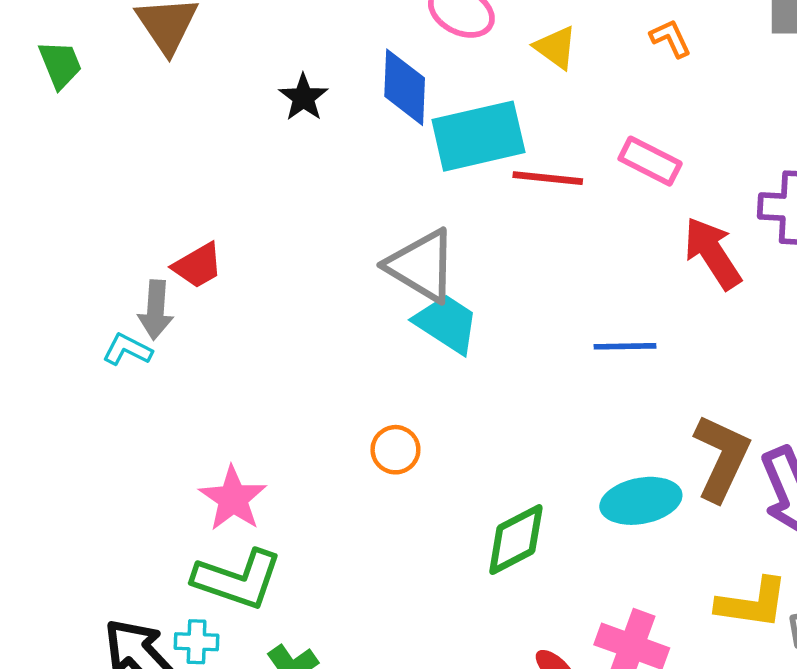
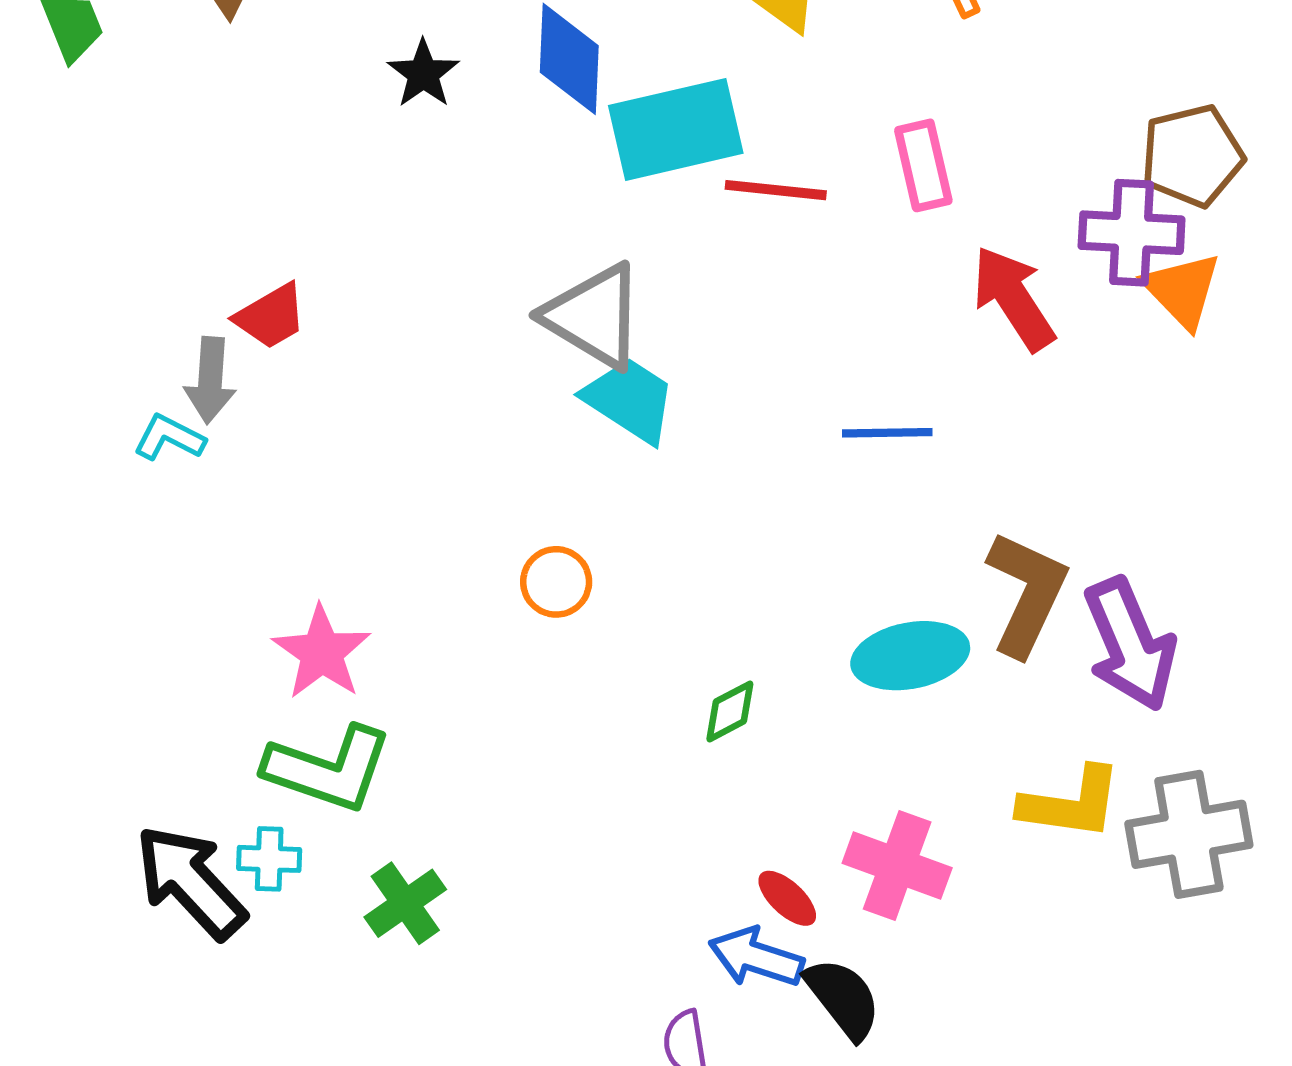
pink rectangle: (650, 161) -> (923, 165), turned 50
green diamond: (516, 539) -> (730, 711), size x0.6

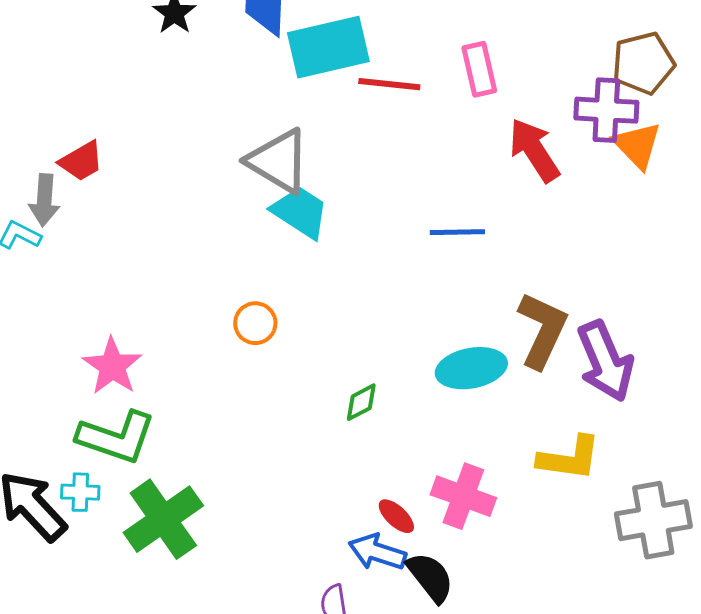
gray cross: (1189, 834) -> (653, 520), moved
green cross: (405, 903) -> (163, 519), size x1.6

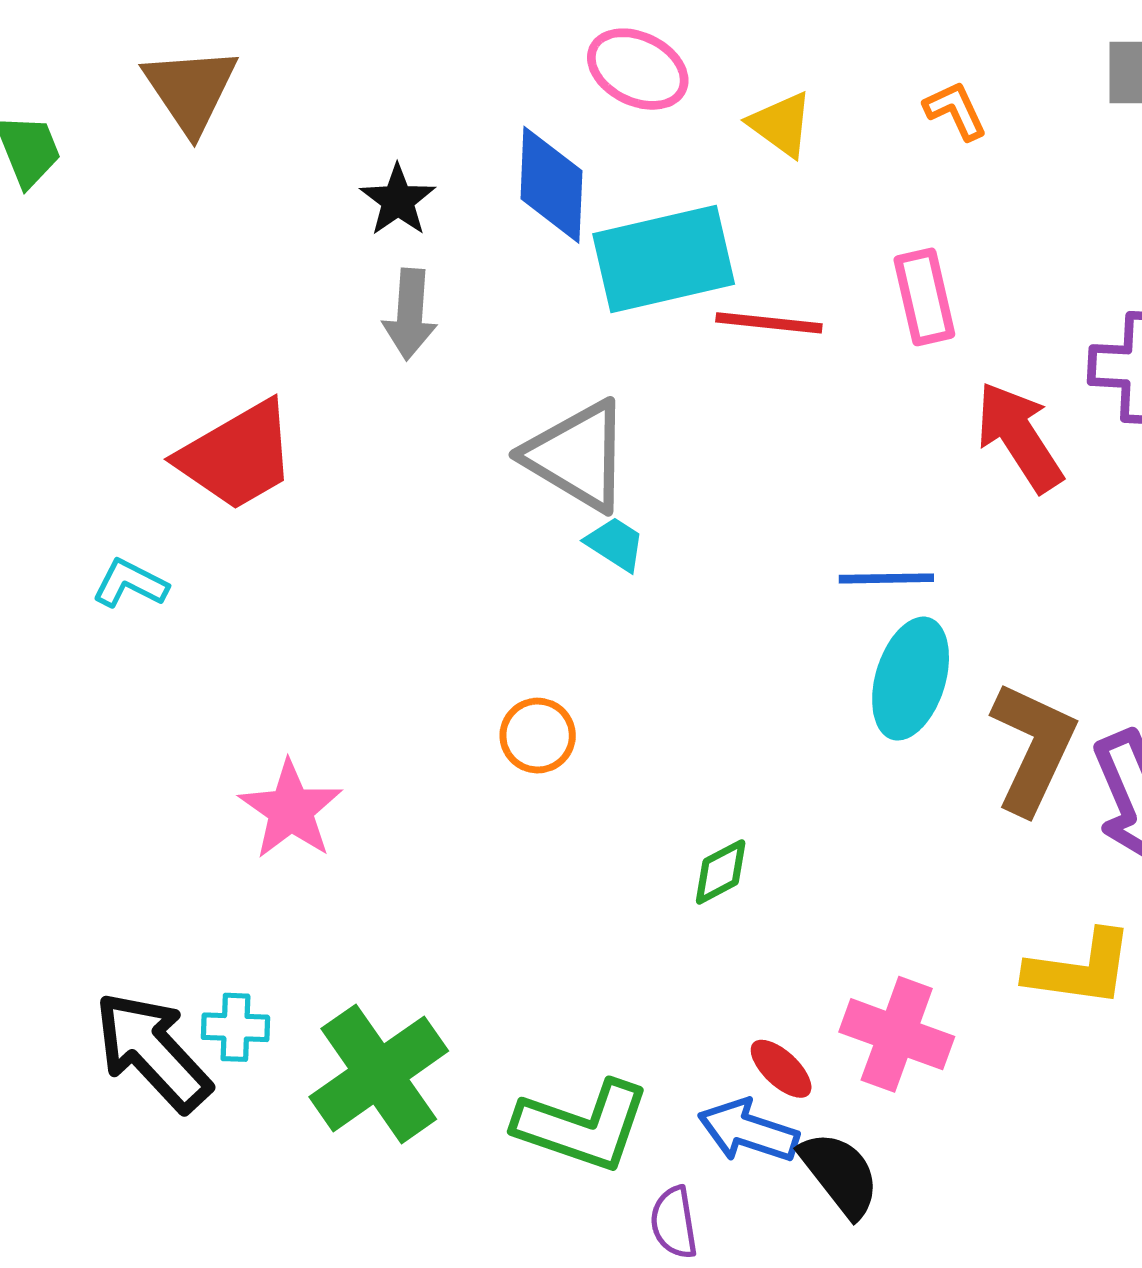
red trapezoid: (81, 161) -> (237, 456), size x1.6
gray arrow: (44, 200) -> (410, 314), moved
cyan trapezoid: (300, 212) -> (615, 544), size x0.6
cyan ellipse: (471, 368) -> (911, 679), moved, turned -62
green L-shape: (116, 437) -> (582, 1126), moved

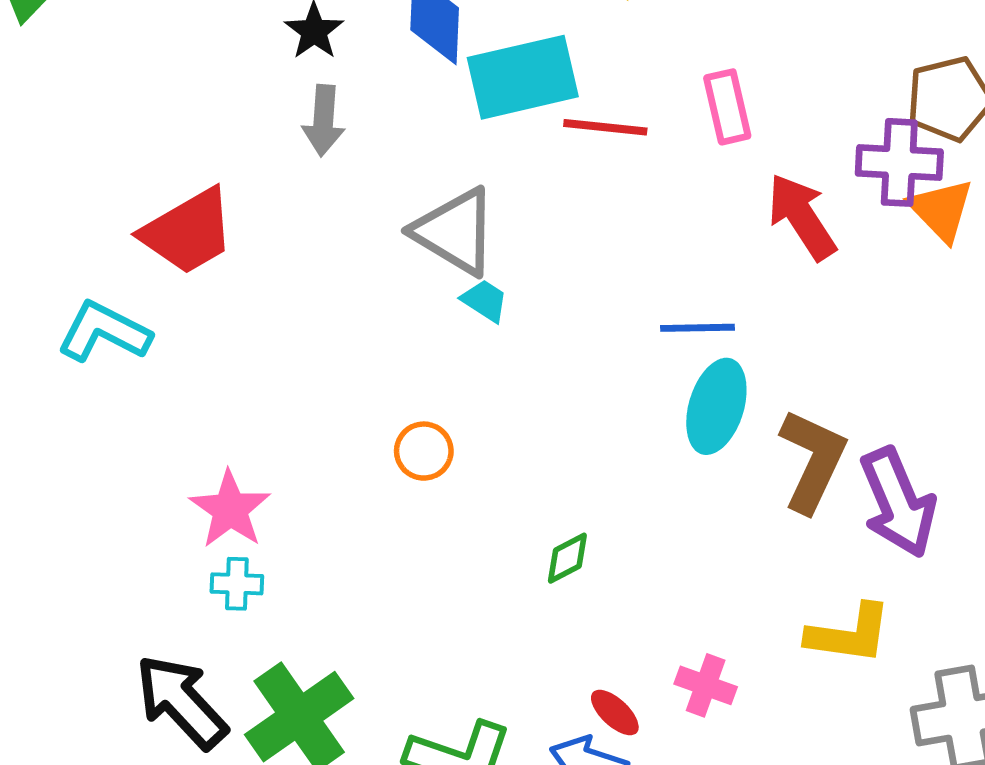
cyan L-shape: (130, 584) -> (104, 332), size x1.6
cyan cross: (235, 1027) -> (237, 584), moved
pink cross: (897, 1034) -> (706, 685), size x0.7
black arrow: (153, 1051) -> (181, 702), moved

